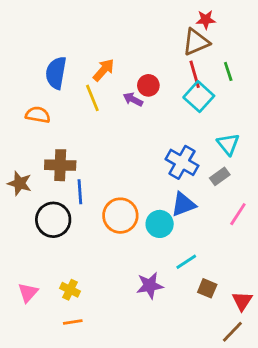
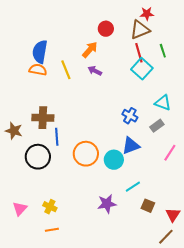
orange arrow: (104, 70) -> (90, 50), moved
red circle: (148, 85) -> (106, 29), moved
orange semicircle: (38, 115) -> (38, 70), moved
cyan triangle: (228, 144) -> (163, 103), turned -30
blue cross: (182, 162) -> (130, 116), size x0.7

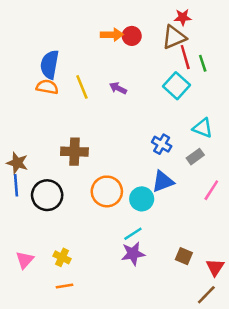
orange arrow: (90, 50) -> (112, 35), moved, turned 48
red line: (139, 53) -> (185, 57), moved
brown cross: (43, 118) -> (74, 152), moved
blue line: (57, 137) -> (16, 185), moved
cyan line: (133, 187) -> (133, 234), moved

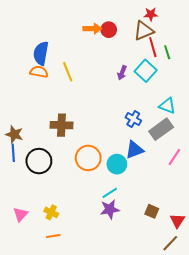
purple arrow: (118, 88) -> (122, 73), moved, turned -96
gray rectangle: (195, 157) -> (161, 129), size x1.6

